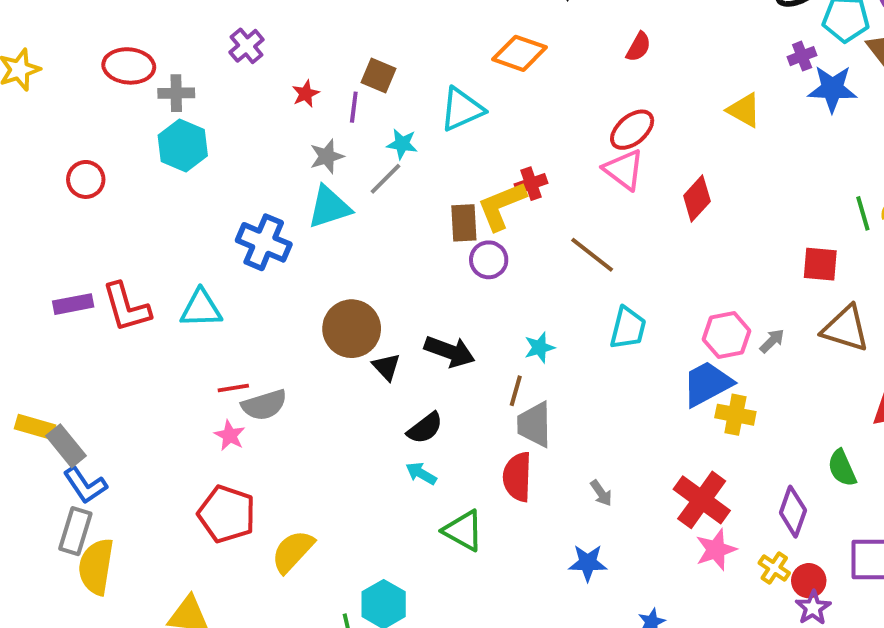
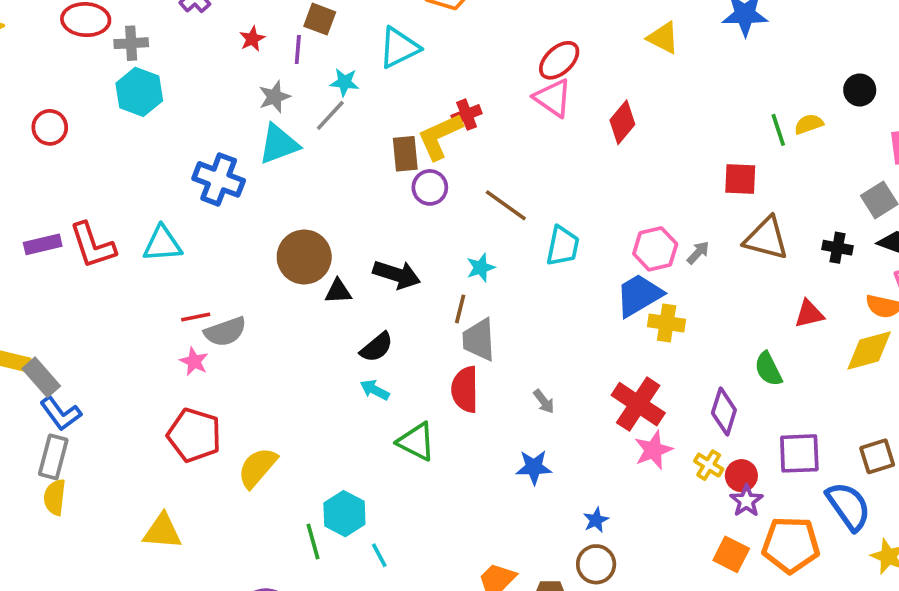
brown line: (592, 255) -> (506, 205), moved
black triangle: (386, 367) -> (338, 291), turned -48
yellow semicircle: (96, 567) -> (55, 497), moved, size x0.7

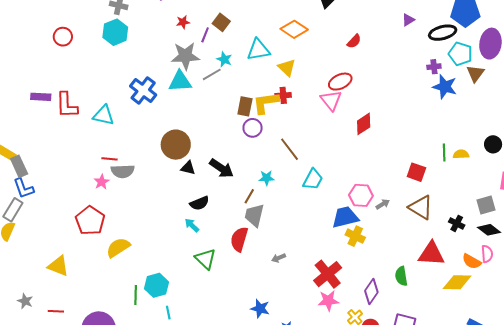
yellow triangle: (663, 38) -> (287, 68), moved
gray star: (274, 97) -> (185, 56), size x1.6
red triangle: (809, 314) -> (431, 254), size x1.6
gray arrow: (544, 401) -> (279, 258), turned 88
blue star: (534, 467) -> (260, 309), moved

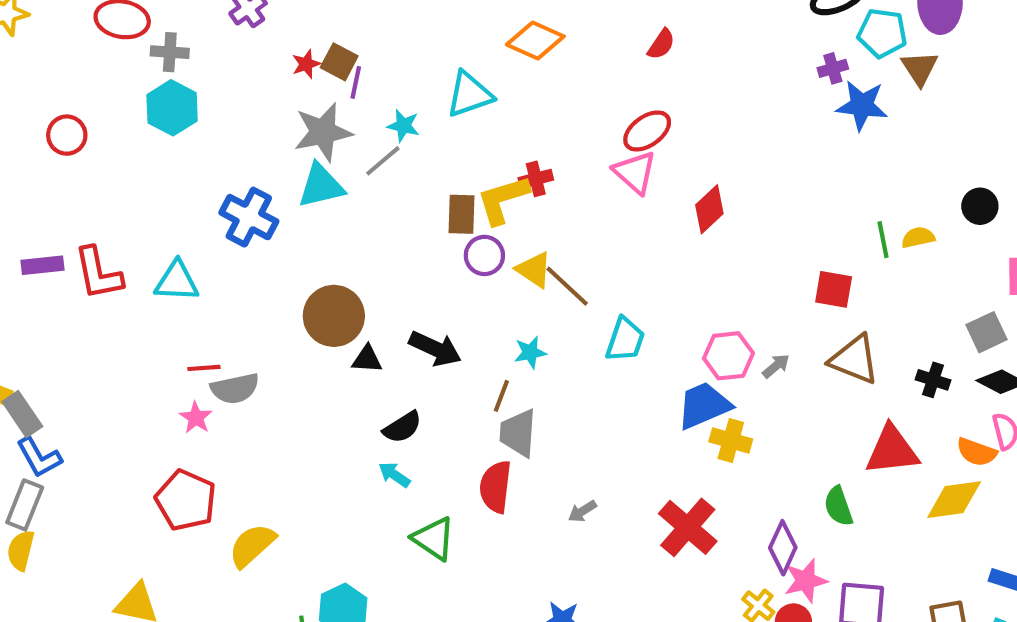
brown square: (221, 22) -> (339, 62), moved
yellow triangle: (287, 68) -> (534, 270), moved
pink star: (328, 301) -> (806, 581), moved

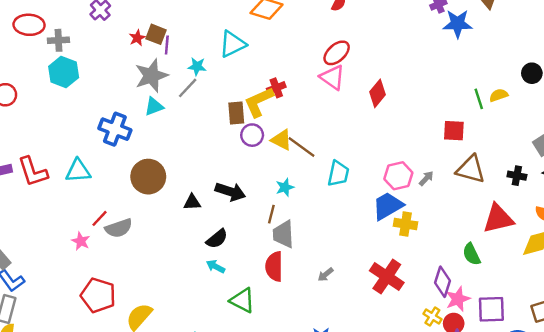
cyan triangle: (321, 186) -> (154, 106), size x0.7
brown circle: (334, 316) -> (148, 177), moved
red line: (204, 368) -> (100, 218), turned -36
pink star: (196, 418) -> (81, 241), moved

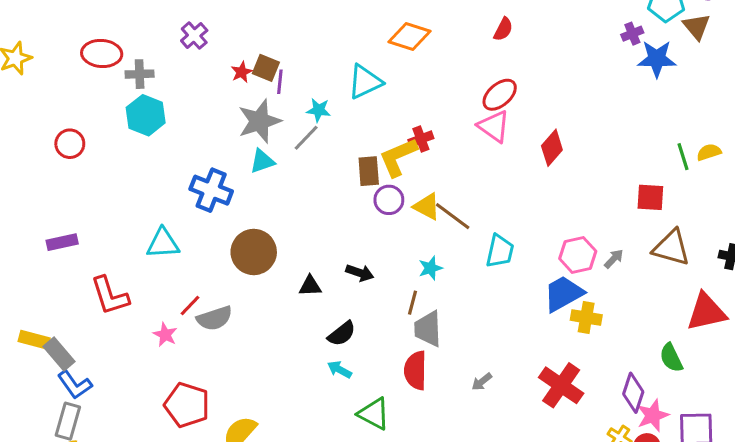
red L-shape: (33, 172) -> (110, 296), moved
black arrow: (230, 192) -> (360, 273), size x0.7

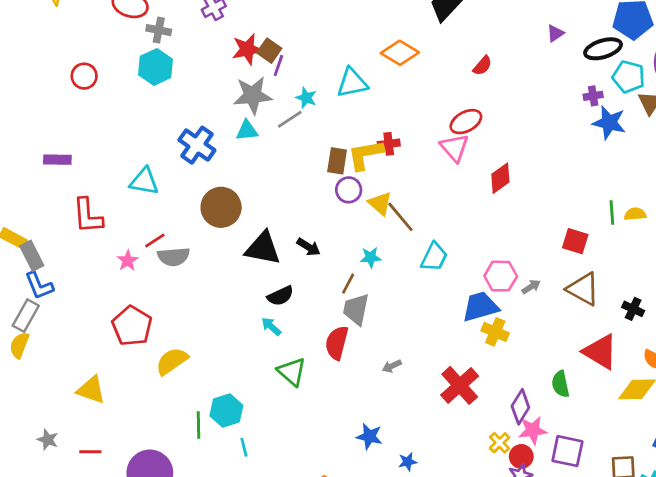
red star: (242, 72) -> (247, 49), size x1.6
black triangle: (310, 286) -> (263, 248), size x1.8
red triangle: (706, 312) -> (600, 352), turned 30

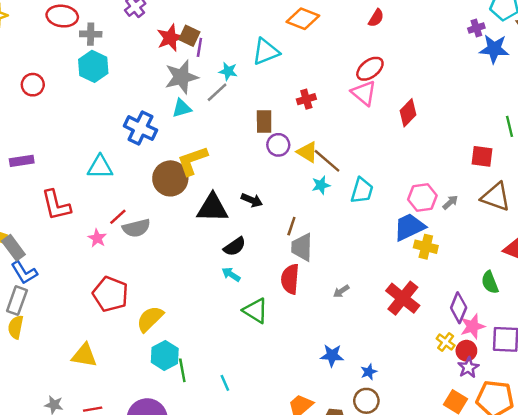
yellow L-shape: (365, 155) -> (192, 161), moved
cyan star: (371, 257) -> (321, 185), moved
cyan hexagon: (226, 411) -> (165, 355), moved

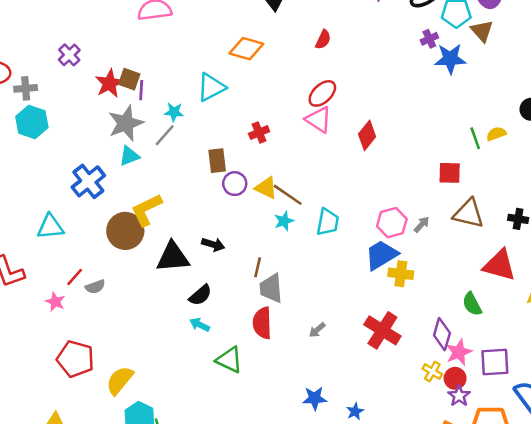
blue cross: (140, 128) -> (88, 181), turned 32
gray semicircle: (136, 228) -> (95, 287), size x0.7

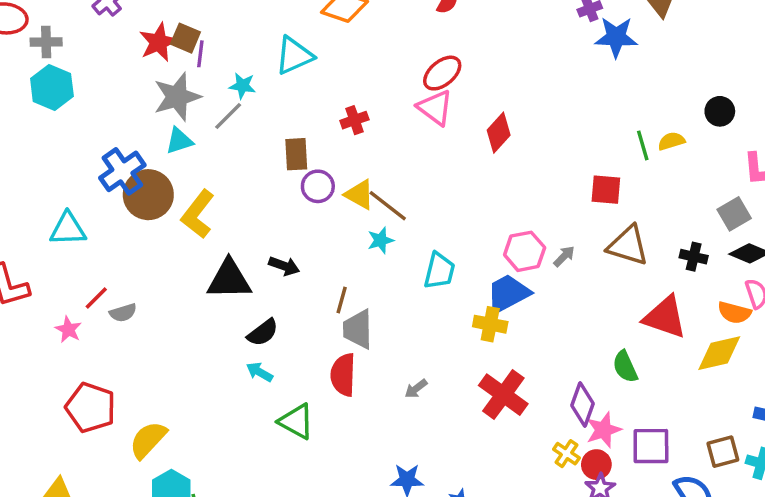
yellow L-shape: (146, 210) -> (198, 214), turned -30
cyan trapezoid: (328, 222) -> (439, 271), moved
brown circle: (125, 231) -> (148, 195), moved
yellow cross: (401, 274) -> (490, 324), moved

